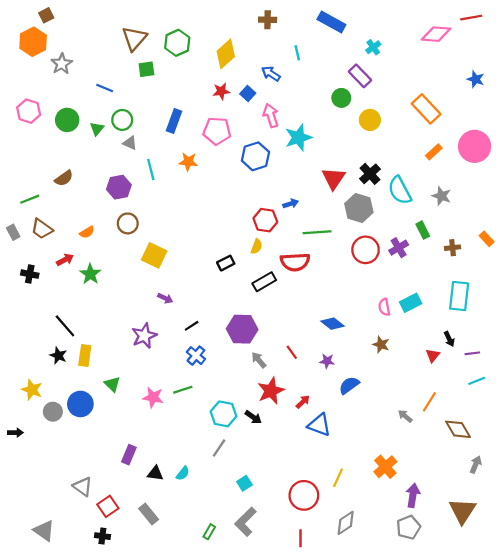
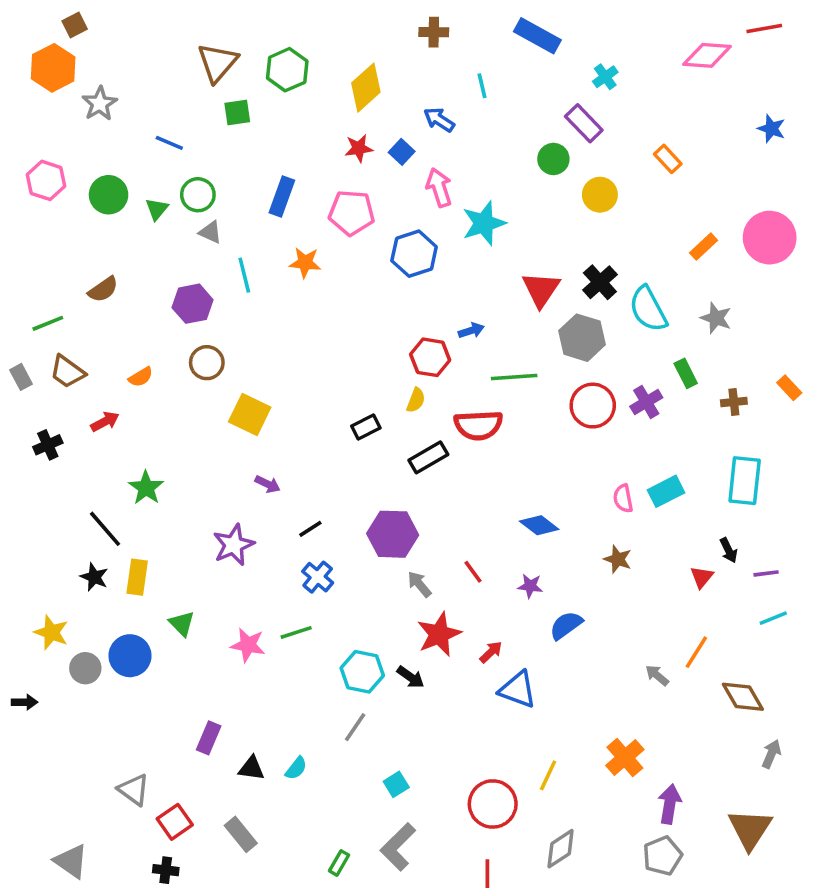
orange rectangle: (426, 109) -> (668, 159), moved, size x0.6
black cross: (30, 274) -> (48, 445), turned -35
green star: (90, 274) -> (146, 488), moved

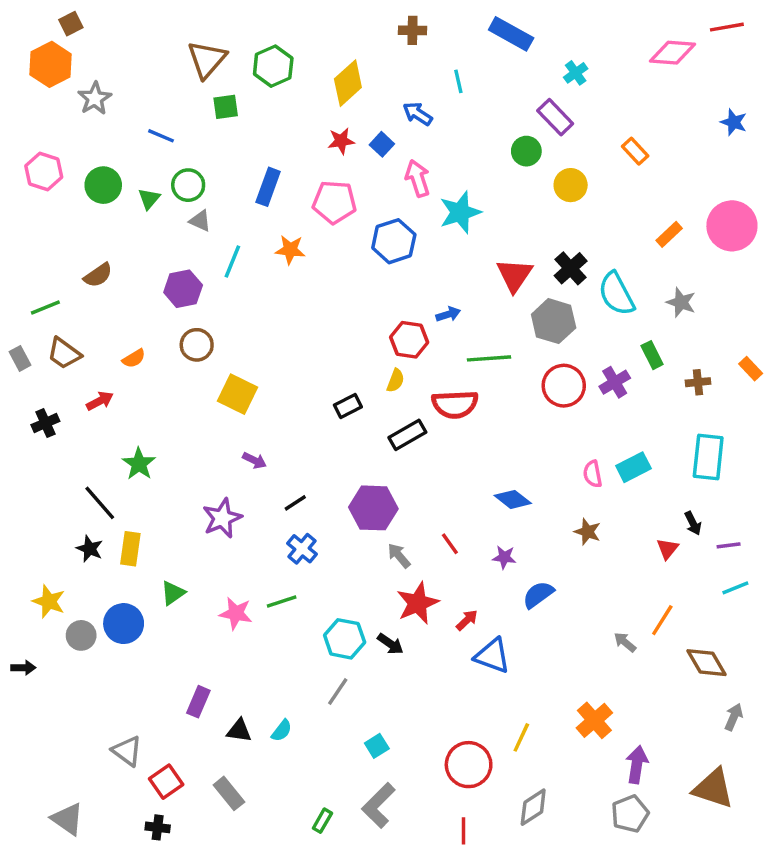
cyan line: (244, 275) -> (232, 262), turned 36
green triangle: (182, 624) -> (173, 593), turned 40
brown triangle: (750, 829) -> (713, 788), turned -45

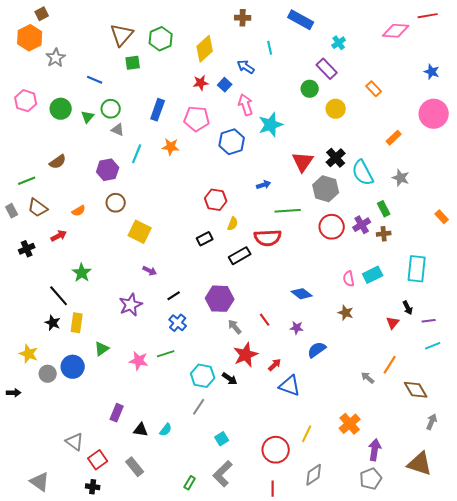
pink circle: (732, 226) -> (434, 114), moved
red hexagon: (409, 340) -> (216, 200), moved
brown cross: (698, 382) -> (384, 234), moved

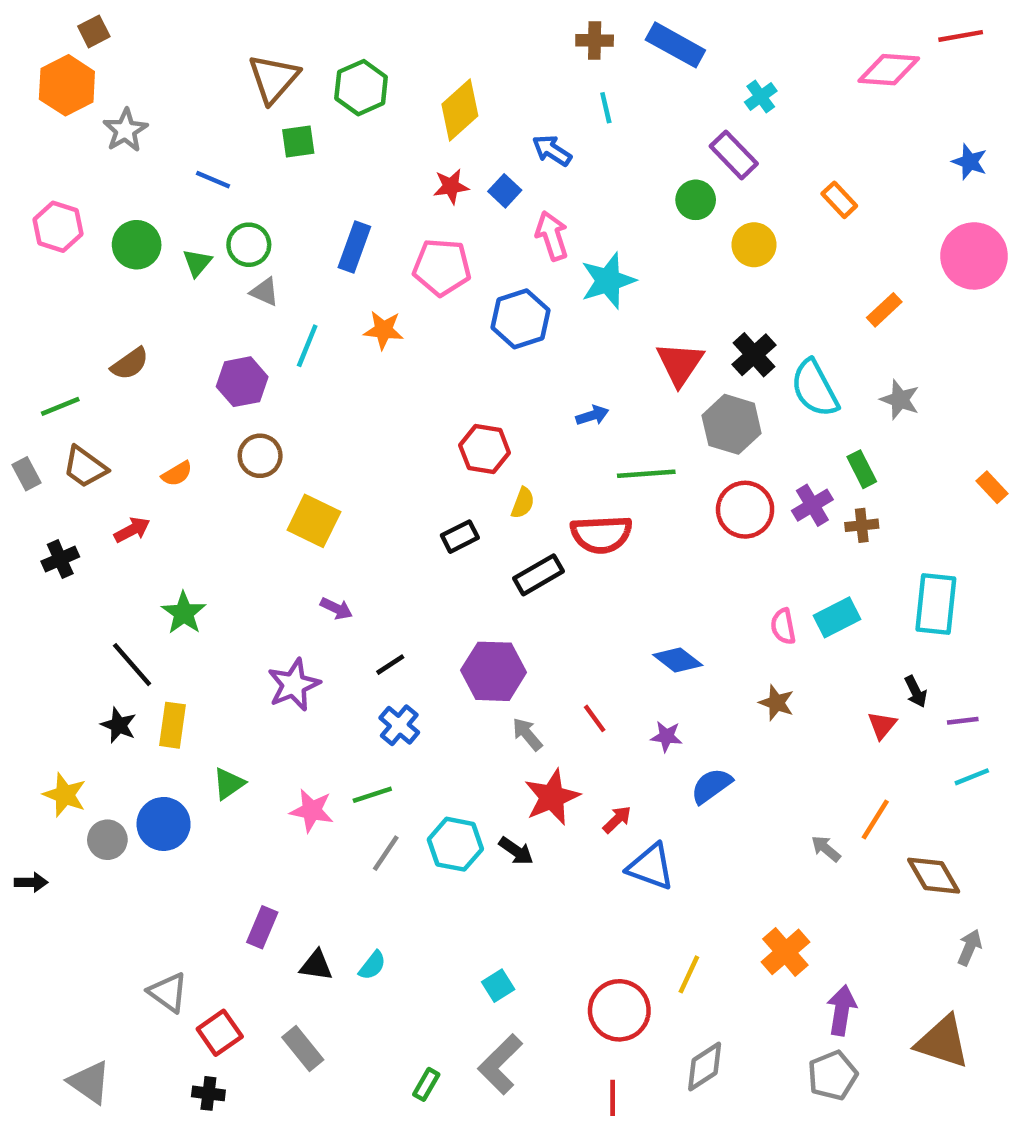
brown cross: (243, 18) -> (595, 40), moved
gray line: (199, 407) -> (386, 853), moved

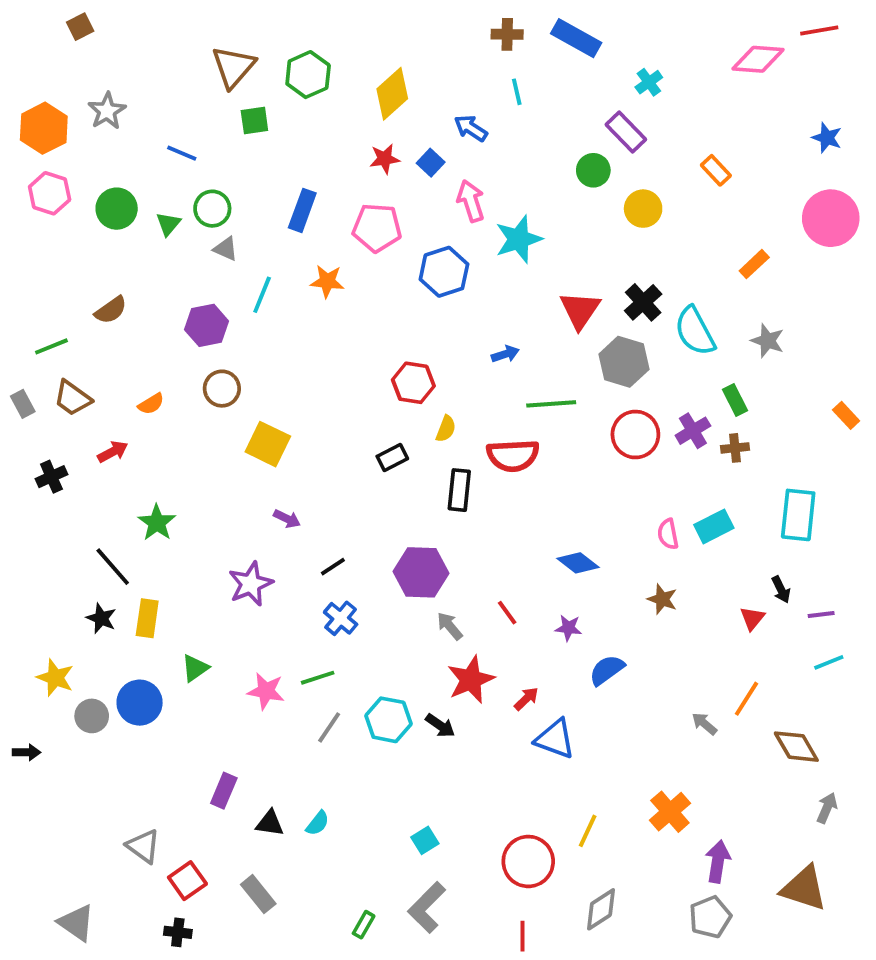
orange hexagon: (67, 85) -> (44, 128), moved
black rectangle: (538, 575) -> (459, 490), turned -54

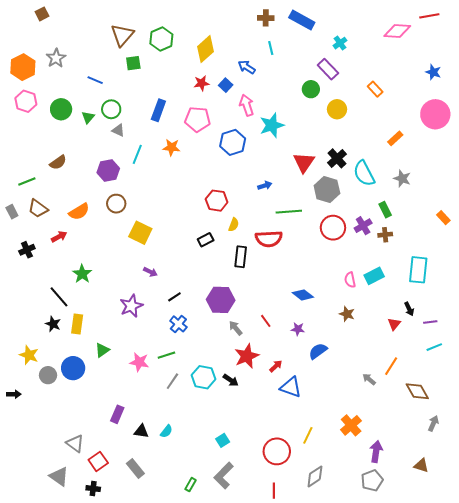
orange semicircle: (151, 404) -> (79, 212), size x1.5
brown triangle: (804, 888) -> (421, 465), size x0.6
gray triangle: (76, 923) -> (59, 477), moved

